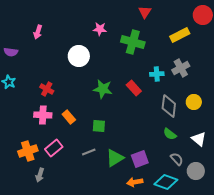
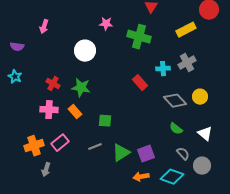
green star: (103, 89) -> (81, 88), moved
gray diamond: (169, 106) -> (175, 101), turned -50

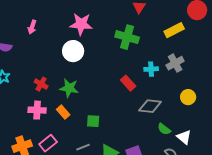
pink star: (106, 24) -> (81, 24), moved, size x1.6
gray diamond: (175, 101) -> (150, 106), moved, turned -40
white triangle: (205, 134) -> (184, 137), moved

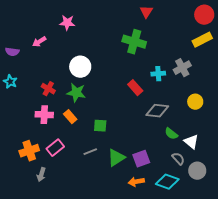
pink star: (81, 24) -> (67, 23), moved, size x0.7
pink arrow: (32, 27) -> (39, 42), moved, turned 40
yellow rectangle: (174, 30) -> (202, 40), moved
white circle: (73, 51) -> (80, 67), moved

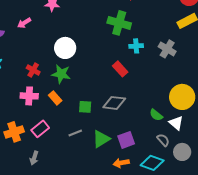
gray cross: (182, 68) -> (167, 49), turned -30
cyan cross: (158, 74) -> (136, 46), moved
yellow circle: (195, 102) -> (182, 97), moved, size x1.6
gray diamond: (157, 111) -> (114, 103), moved
gray arrow: (41, 175) -> (34, 158), moved

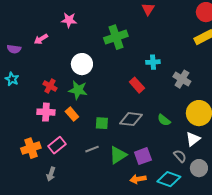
green cross: (119, 23) -> (116, 37), moved, turned -35
gray cross: (167, 49) -> (182, 79), moved
green semicircle: (156, 115) -> (164, 120), moved
white triangle: (176, 123) -> (193, 139), turned 42

